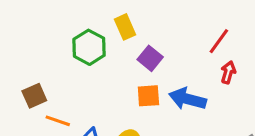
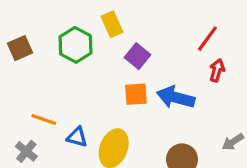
brown square: (34, 96) -> (20, 48), moved

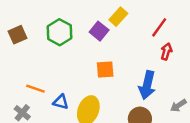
yellow rectangle: (112, 24) -> (118, 17), moved, turned 66
purple square: (137, 56) -> (99, 31), moved
blue arrow: (176, 97) -> (147, 85), moved, turned -92

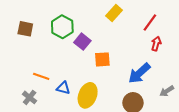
purple square: (99, 31) -> (82, 42), moved
brown square: (17, 35) -> (25, 29), turned 35
blue arrow: (147, 85) -> (139, 73), turned 35

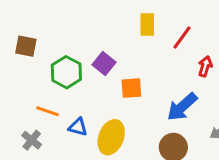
yellow rectangle: (114, 13) -> (147, 24), turned -42
red line: (150, 23) -> (182, 37), moved
green hexagon: (62, 27) -> (66, 72), moved

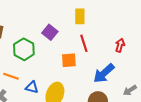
red line: (182, 37) -> (84, 43), moved, turned -54
purple square: (104, 63) -> (50, 32), moved

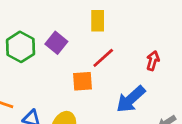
red line: (84, 43) -> (103, 58), turned 66
green hexagon: (24, 49) -> (21, 47), moved

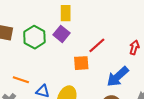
yellow rectangle: (98, 21) -> (66, 13), moved

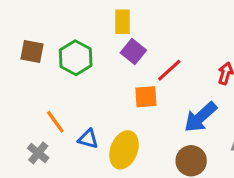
purple square: (61, 34) -> (133, 52), moved
orange line: (21, 80) -> (55, 122), turned 35

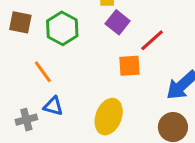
orange line: (55, 122) -> (43, 72), moved
blue triangle: (88, 139) -> (53, 106), moved
gray cross: (38, 153) -> (26, 120), turned 36

